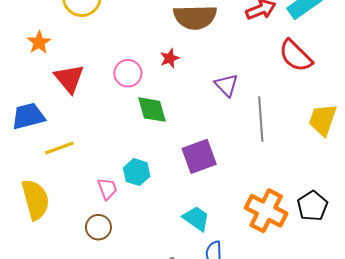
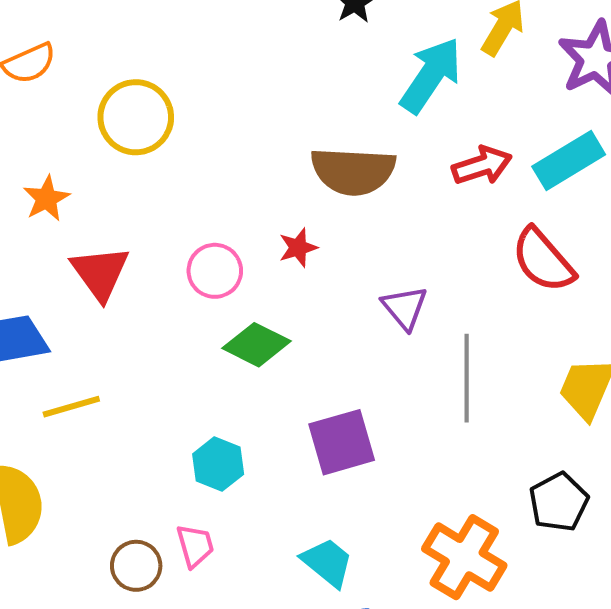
green diamond: (152, 110) -> (257, 345), turned -52
pink trapezoid: (107, 189) -> (195, 546), moved
black pentagon: (312, 206) -> (559, 502), moved

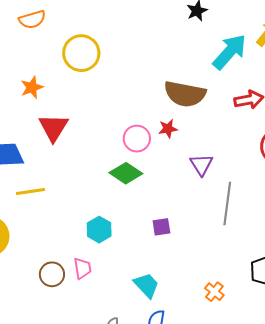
red star: (298, 248) -> (168, 129), moved
pink circle: (215, 271) -> (137, 139), moved
purple square: (342, 442) -> (161, 227), size x0.6
orange cross: (464, 557) -> (214, 292), size x0.5

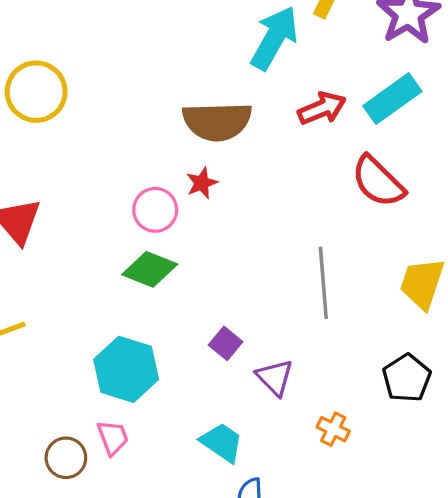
purple triangle: (201, 165) -> (275, 377), moved
purple square: (161, 227) -> (226, 343), turned -30
cyan hexagon: (99, 230) -> (126, 369), size x1.5

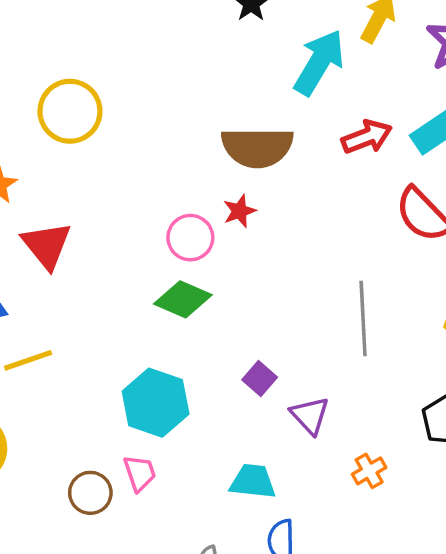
orange cross: (333, 429) -> (369, 471), turned 32
cyan trapezoid: (222, 442) -> (253, 481), turned -30

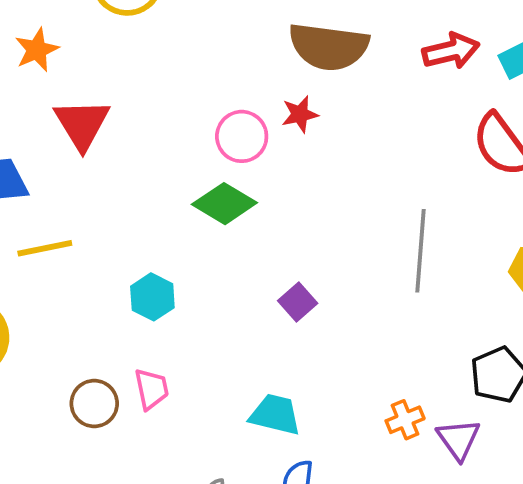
cyan hexagon: (156, 403) -> (152, 297), moved, size x0.6
purple triangle: (310, 415) -> (458, 439), moved

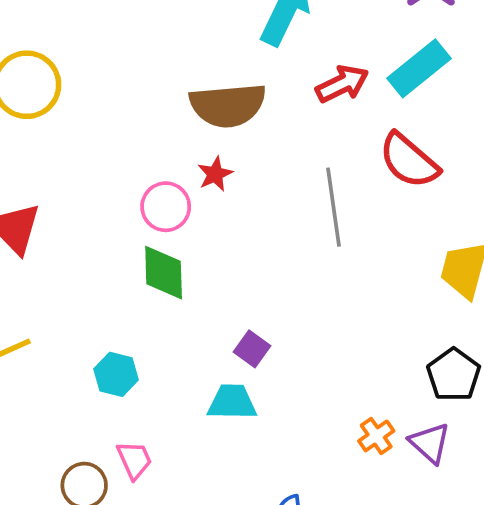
green diamond: (224, 204) -> (164, 273), turned 70
gray line: (420, 251) -> (334, 207), moved
cyan trapezoid: (275, 415) -> (232, 402), moved

